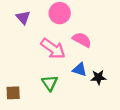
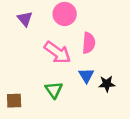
pink semicircle: (82, 40) -> (89, 43), turned 66
blue triangle: (80, 70) -> (86, 75), turned 40

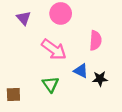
pink semicircle: (89, 43) -> (95, 40), moved
blue triangle: (86, 75) -> (81, 71), turned -32

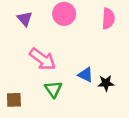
pink semicircle: (95, 40) -> (108, 19), moved
pink arrow: (54, 49) -> (43, 59), moved

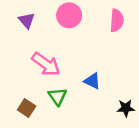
black star: (106, 83) -> (126, 108), moved
brown square: (14, 100) -> (27, 108), moved, turned 35

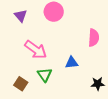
pink semicircle: (117, 20) -> (94, 38), moved
blue triangle: (92, 81) -> (72, 63), turned -32

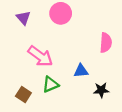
green triangle: (45, 75) -> (50, 84), turned 42
black star: (98, 84) -> (101, 90), moved

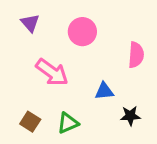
pink circle: (61, 13) -> (82, 32), moved
green triangle: (50, 84) -> (68, 123), moved

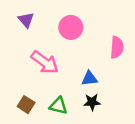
black star: (130, 116) -> (92, 102), moved
green triangle: (68, 123) -> (58, 106), turned 36

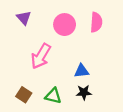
pink semicircle: (117, 47) -> (96, 22), moved
pink arrow: (45, 62) -> (41, 56), turned 85

